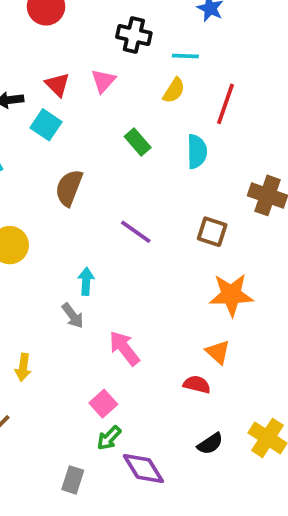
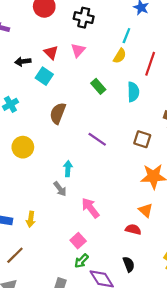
black cross: (134, 35) -> (84, 18), moved
cyan line: (185, 56) -> (126, 36), turned -70
black semicircle: (210, 444) -> (129, 264), moved, turned -77

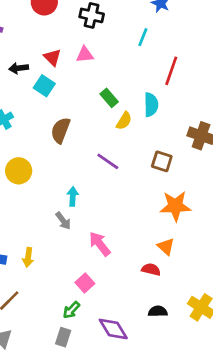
pink triangle: (78, 50) -> (85, 55), turned 42
yellow semicircle: (120, 56) -> (124, 121), moved
green arrow: (81, 261) -> (71, 310), moved
black semicircle: (129, 264) -> (158, 311), moved, turned -70

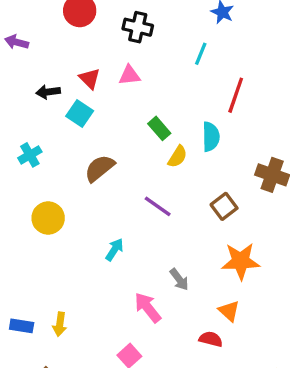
brown semicircle: (61, 130) -> (100, 168), turned 30
brown square: (162, 161) -> (224, 206), turned 35
cyan arrow: (73, 197) -> (114, 250), turned 30
gray arrow: (63, 221) -> (179, 279), moved

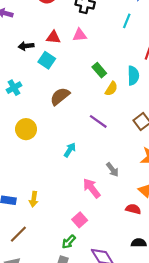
red triangle: (90, 79) -> (53, 37), turned -40

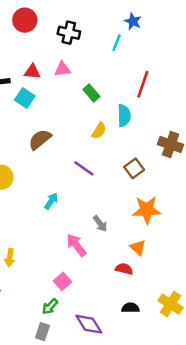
cyan line: (127, 21) -> (117, 43), moved
green rectangle: (99, 70) -> (91, 93), moved

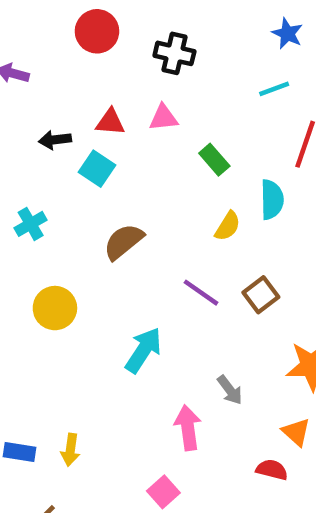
cyan line: (117, 43) -> (274, 89), moved, turned 48
brown square: (134, 168) -> (261, 295), moved
cyan arrow: (51, 201) -> (143, 350), size x1.5
pink arrow: (76, 245) -> (188, 428), turned 30

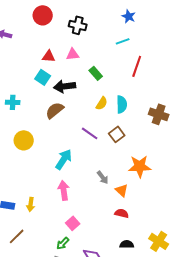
black arrow: (55, 140) -> (65, 86), moved, size x1.5
cyan semicircle: (272, 200) -> (122, 104), moved
cyan cross: (31, 224) -> (13, 102), turned 32
pink arrow: (188, 428) -> (64, 190), moved
orange triangle: (296, 432) -> (122, 190), moved

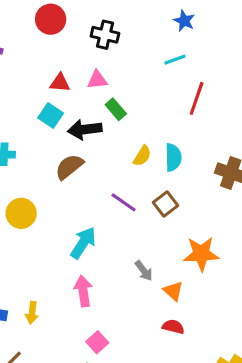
green rectangle: (96, 73) -> (116, 109), moved

